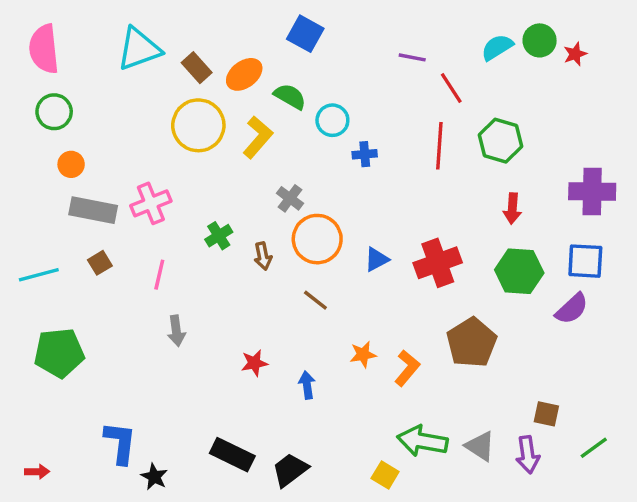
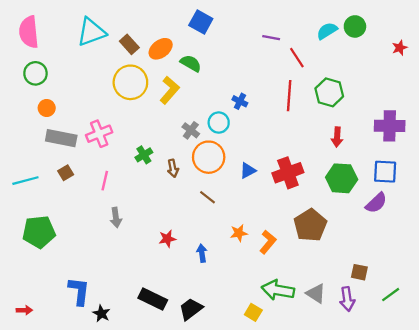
red star: (575, 54) -> (400, 48), moved
cyan circle: (332, 120) -> (219, 123), moved
blue cross: (365, 154) -> (240, 101), turned 32

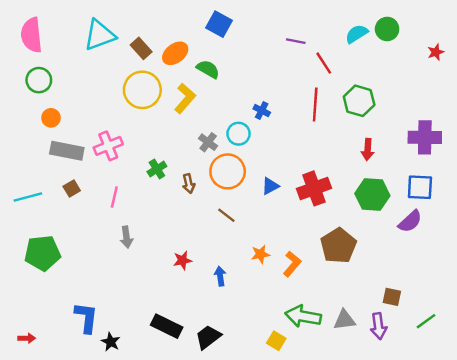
gray triangle: (316, 293) -> (344, 320), turned -40

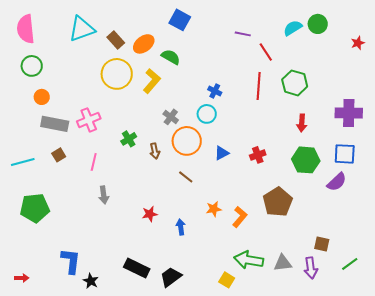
cyan circle: (239, 134) -> (207, 114), moved
red cross: (314, 188) -> (258, 155), size x0.6

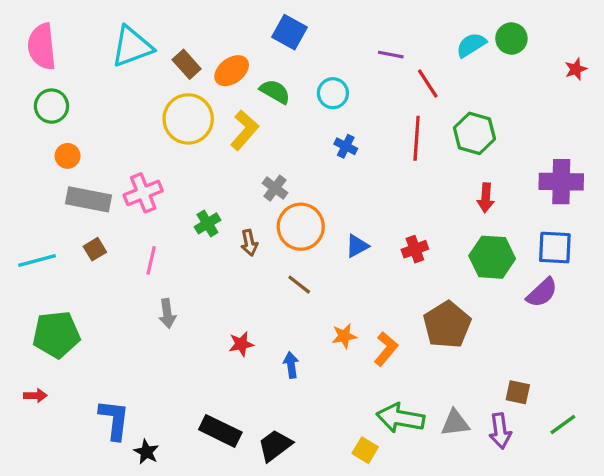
cyan circle: (207, 114) -> (333, 93), moved
red arrow: (22, 278) -> (35, 396), moved

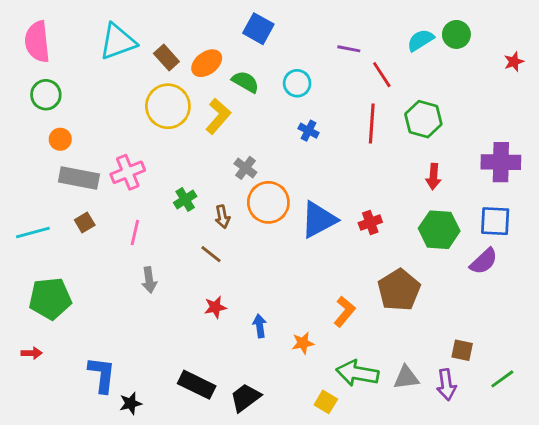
blue triangle: (357, 246) -> (319, 220), size x1.8
brown line: (299, 285) -> (211, 254), moved
orange star: (344, 336) -> (303, 343), moved
black star: (146, 452) -> (131, 403), turned 30

